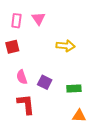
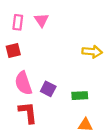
yellow arrow: (66, 46) -> (92, 52), moved
pink semicircle: (22, 77) -> (23, 83), size x1.5

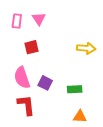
red square: (13, 51) -> (31, 47), moved

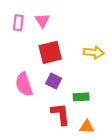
red square: (31, 47) -> (50, 52), moved, size x1.5
purple square: (45, 83) -> (54, 81), moved
red L-shape: (26, 105) -> (61, 114), moved

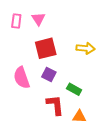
green rectangle: (81, 97) -> (74, 89), turned 32

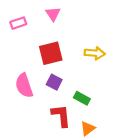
pink triangle: (38, 19) -> (53, 14), moved
pink rectangle: (16, 21) -> (18, 23), turned 64
orange triangle: (79, 116) -> (88, 128), turned -40

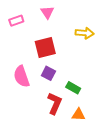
yellow arrow: (95, 53) -> (85, 33), moved
red L-shape: (61, 116) -> (55, 103), turned 30
orange triangle: (88, 128) -> (78, 115), turned 40

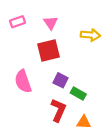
pink triangle: (47, 12) -> (51, 23), moved
purple square: (48, 73) -> (61, 80), moved

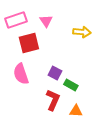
pink rectangle: (18, 22) -> (16, 20), size x1.5
red square: (48, 50) -> (29, 43), moved

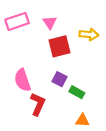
red square: (29, 43) -> (59, 46), moved
red L-shape: (53, 100) -> (38, 104), moved

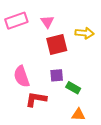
purple square: (59, 79) -> (57, 75), turned -32
red L-shape: (38, 104) -> (36, 99), turned -105

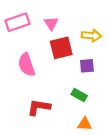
purple square: (57, 75) -> (87, 66), moved
pink semicircle: (22, 76) -> (26, 65), moved

